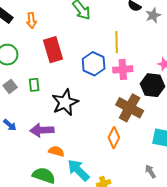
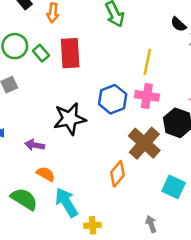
blue hexagon: (94, 64) -> (113, 99), moved
green rectangle: (34, 85) -> (41, 53), moved, turned -48
purple arrow: (42, 130) -> (35, 145), size x0.7

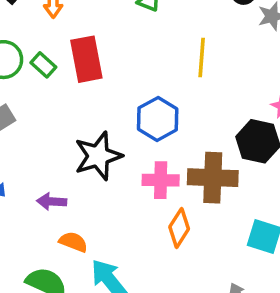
pink cross: (147, 96) -> (161, 180), moved
brown cross: (144, 143) -> (213, 178), turned -32

